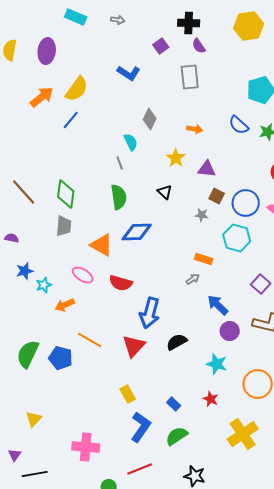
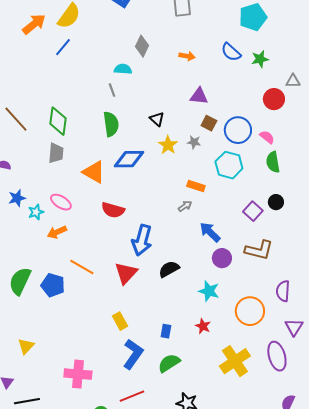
cyan semicircle: (131, 142) -> (123, 69), turned -60
yellow star: (176, 158) -> (168, 145), moved
pink ellipse: (83, 275) -> (61, 202), moved
blue rectangle: (174, 404) -> (166, 331), turned 56

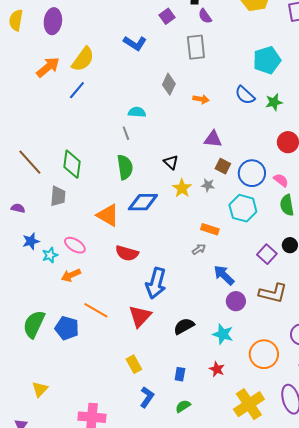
gray diamond: (142, 46) -> (169, 84), moved
gray trapezoid: (56, 153) -> (58, 196), moved
black semicircle: (169, 269) -> (184, 326), moved
blue L-shape: (133, 354) -> (147, 397), size x0.7
green semicircle: (169, 363) -> (183, 406), size x0.7

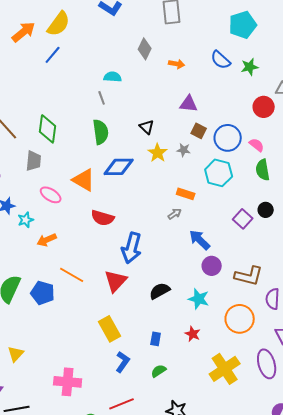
pink ellipse: (75, 245) -> (51, 195), moved
brown L-shape: (273, 293) -> (249, 276), moved
yellow rectangle: (134, 364) -> (110, 329), size x1.4

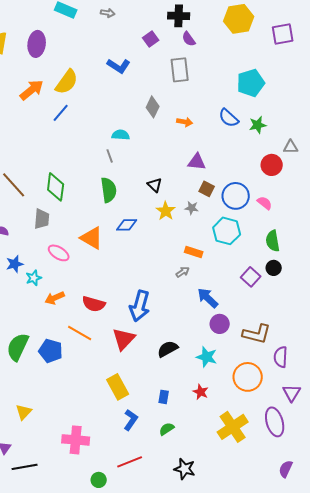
blue diamond: (119, 167) -> (127, 225), size x0.7
green semicircle: (263, 170) -> (273, 241), moved
red semicircle: (103, 218) -> (94, 304), moved

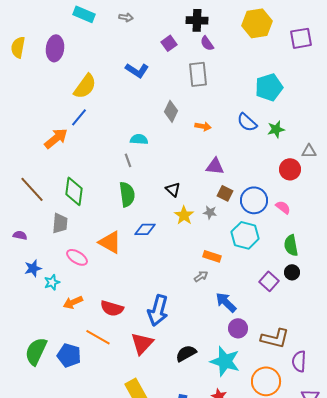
orange arrow: (32, 90) -> (56, 138), moved
cyan star: (207, 357) -> (225, 361), size x1.4

